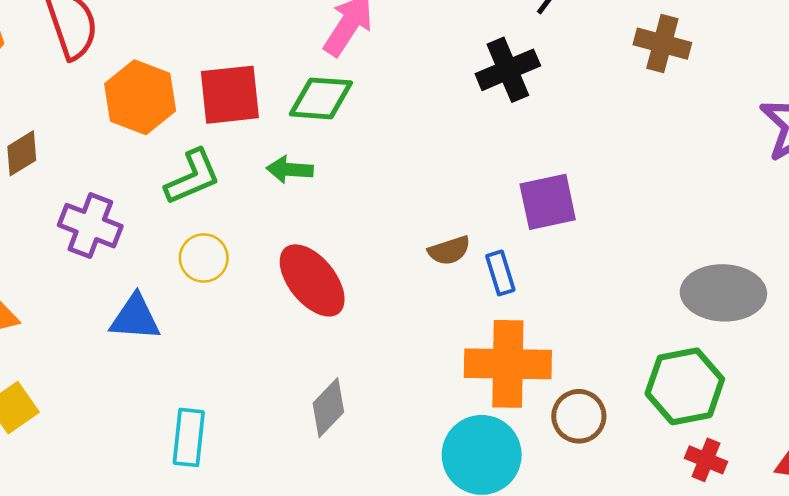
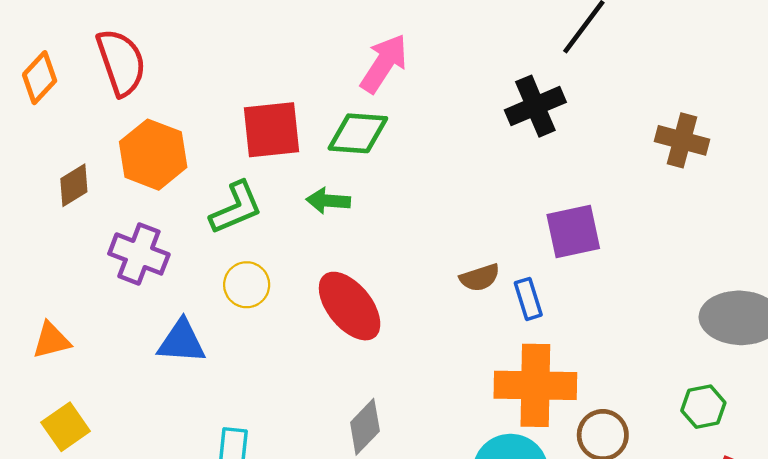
brown cross: (662, 44) -> (682, 140), moved
orange hexagon: (140, 97) -> (153, 155), moved
green hexagon: (685, 386) -> (703, 407), size x0.6

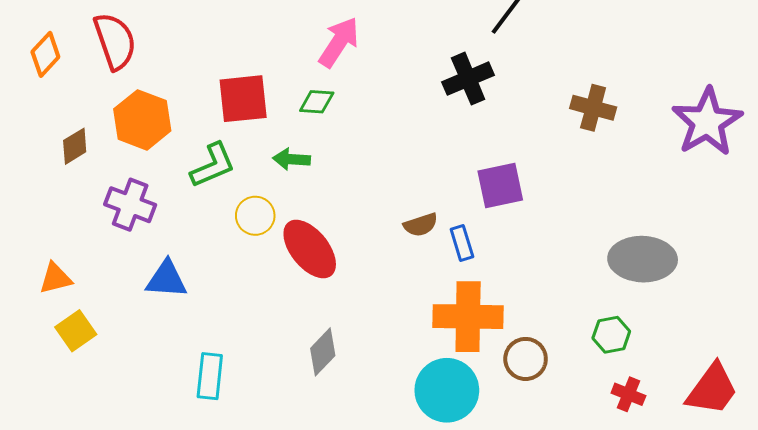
green diamond: (358, 133) -> (317, 102), size x0.7
yellow circle: (247, 285) -> (255, 216), moved
yellow square: (66, 427) -> (76, 331), moved

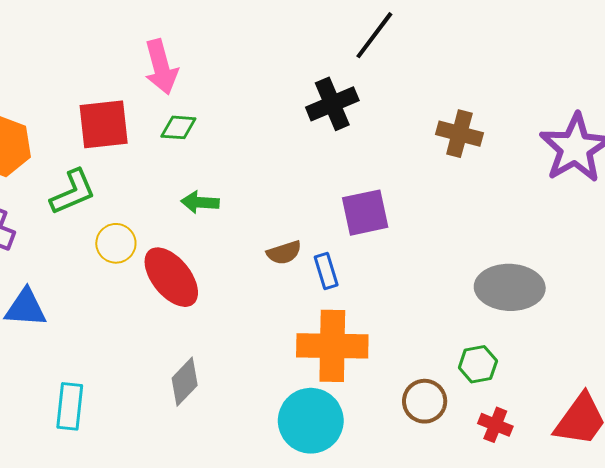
pink arrow: (339, 42) -> (161, 67), moved, turned 132
green arrow: (292, 159) -> (200, 202), moved
brown circle: (526, 359) -> (425, 401), moved

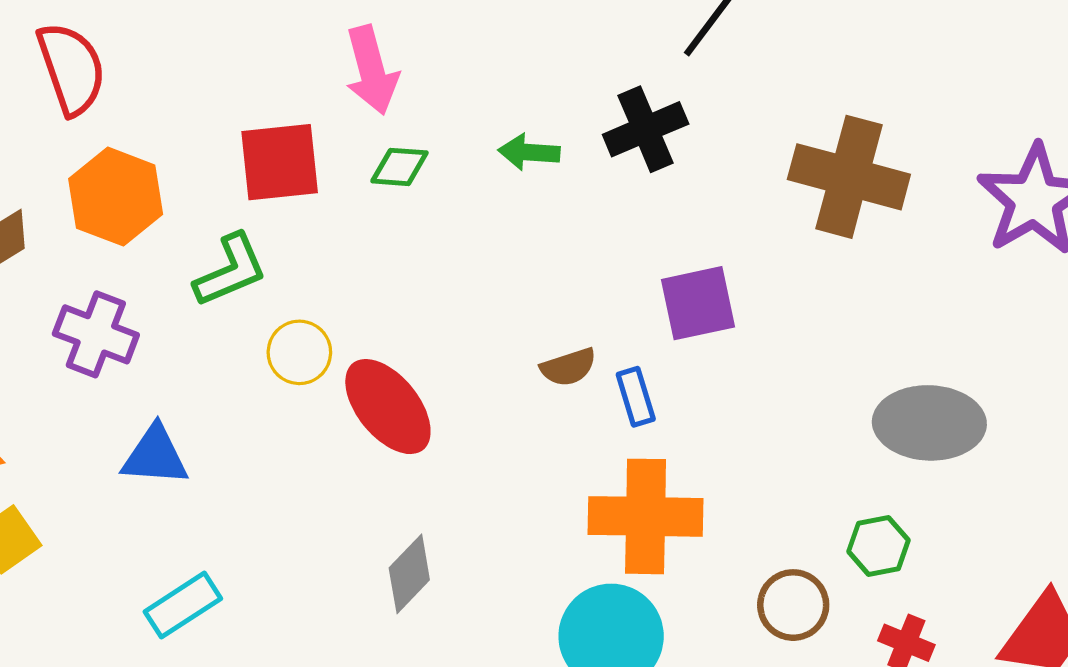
brown cross: (459, 134) -> (849, 177), size x1.6
green arrow: (200, 202) -> (529, 152), moved
cyan rectangle: (70, 406) -> (183, 605), moved, turned 51

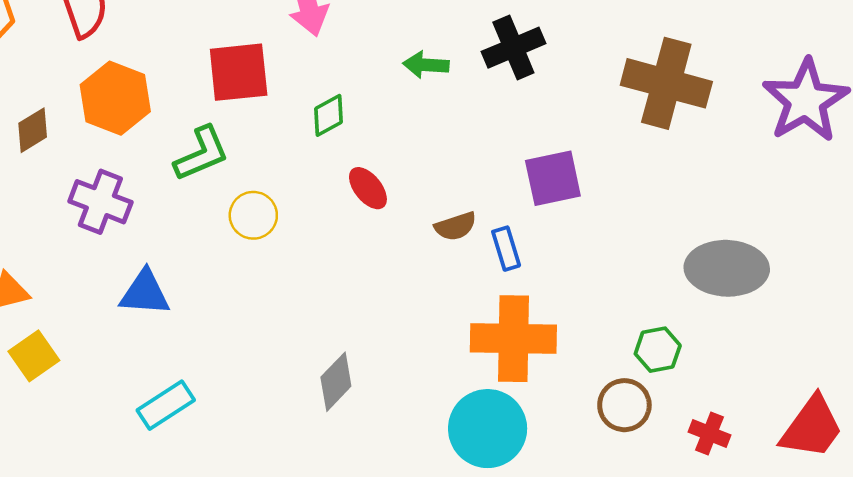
green diamond: (399, 167) -> (329, 115), moved, turned -33
red ellipse: (388, 407) -> (368, 188), moved, size x0.6
green hexagon: (879, 546) -> (658, 350), moved

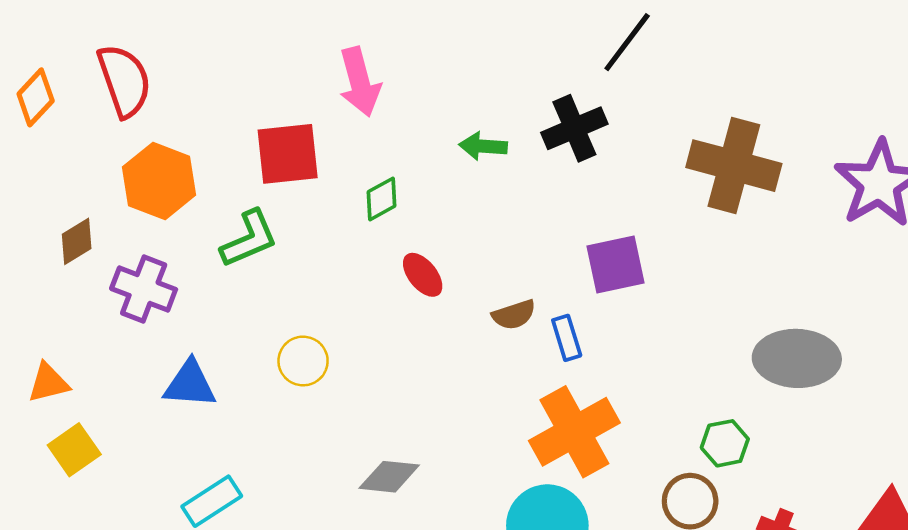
brown diamond: (33, 130) -> (77, 241), moved
yellow circle: (253, 215) -> (303, 361), moved
orange cross: (513, 339) -> (574, 432), turned -30
gray diamond: (336, 382) -> (389, 477), turned 52

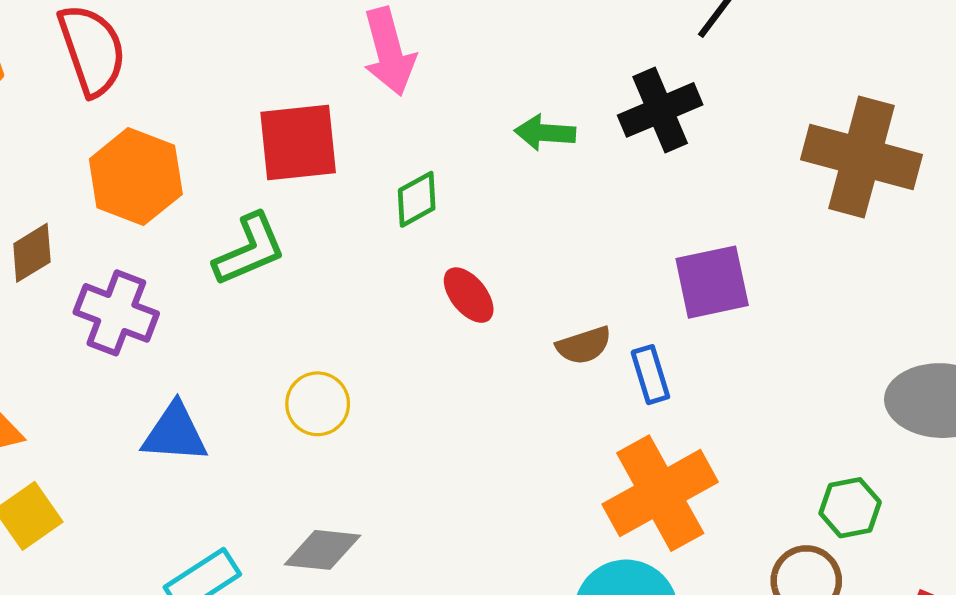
gray diamond: (389, 477) -> (322, 550), moved

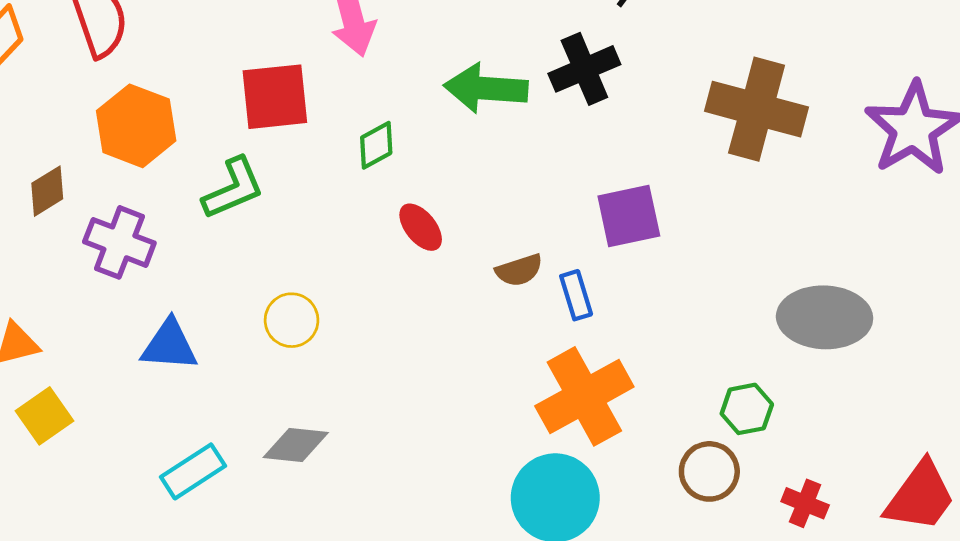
green arrow: (545, 133) -> (486, 88), size x1.6

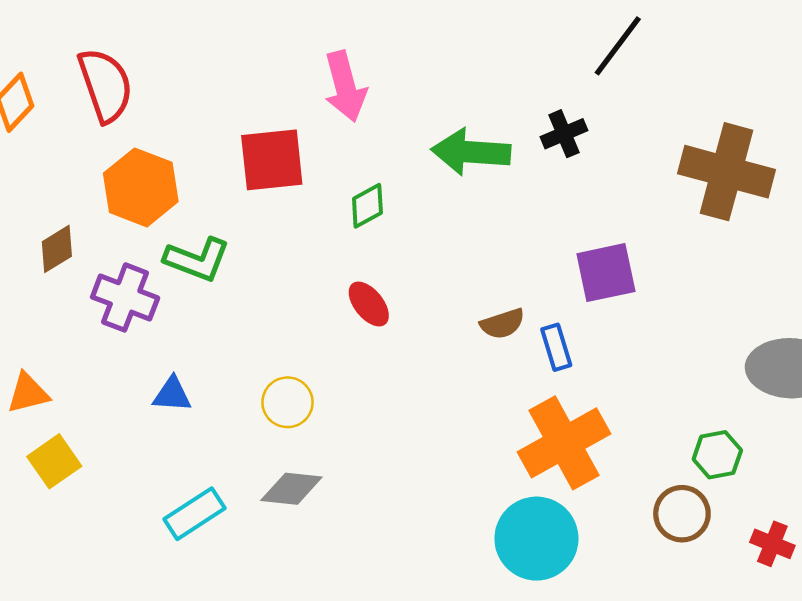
black cross: (584, 69) -> (564, 134), size x0.7
green L-shape: (233, 188) -> (197, 259), moved, turned 44
red ellipse: (421, 227) -> (369, 304), moved
yellow circle: (292, 320) -> (288, 402), moved
blue triangle: (169, 345) -> (172, 394), size x0.7

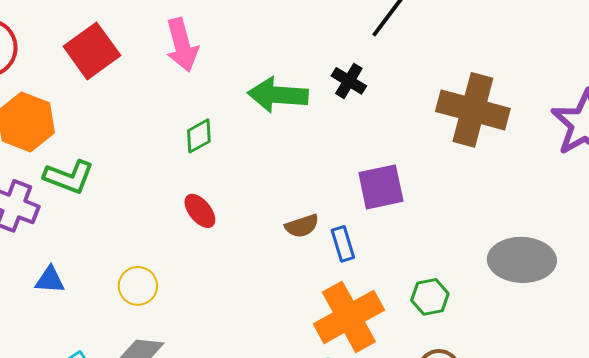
black cross: (564, 134) -> (349, 81), turned -36
red square: (272, 160) -> (92, 51), moved, turned -30
green hexagon: (717, 455) -> (430, 297), moved

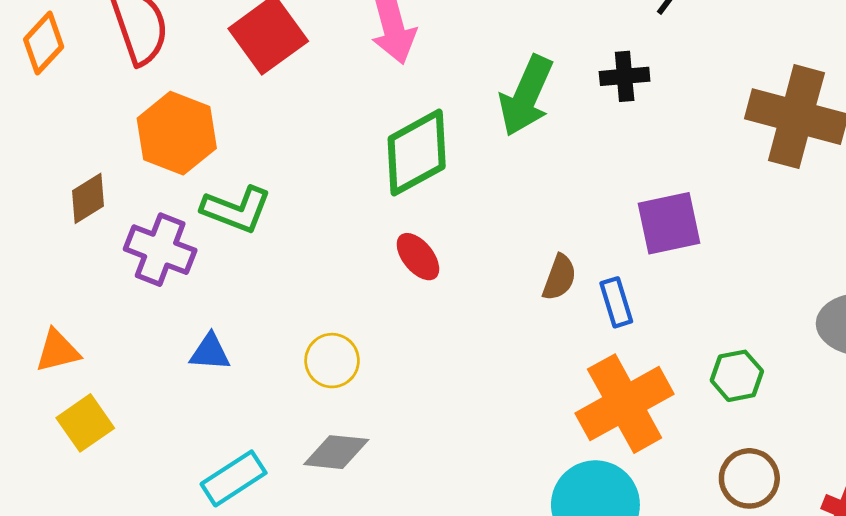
black cross: (349, 81) -> (625, 76), turned -36
green arrow: (278, 95) -> (526, 96), turned -70
green diamond: (199, 136) -> (417, 153), size x1.8
brown semicircle: (302, 226) -> (559, 277), turned -52

